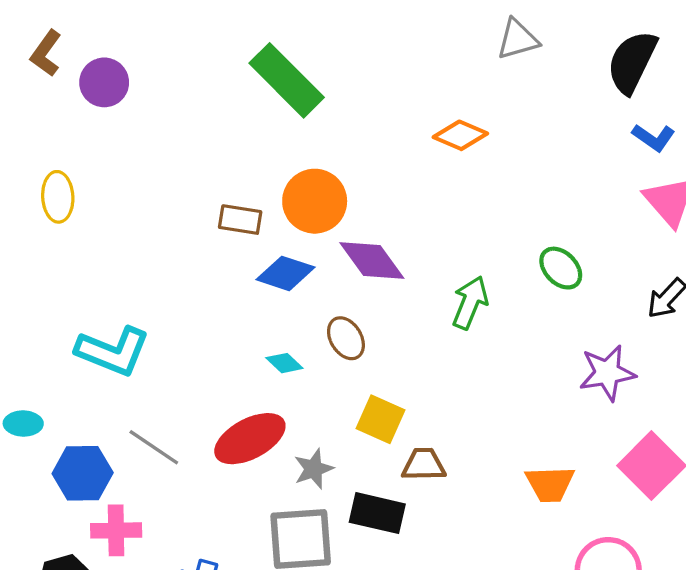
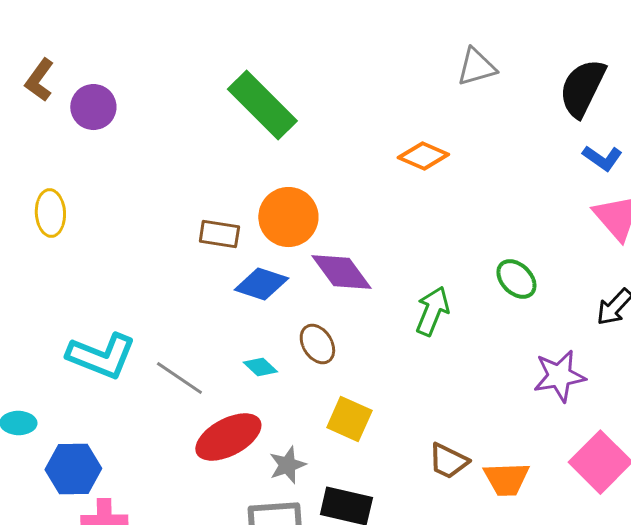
gray line: (154, 447) -> (179, 378), moved
brown trapezoid: (424, 465) -> (448, 461), moved, turned -153

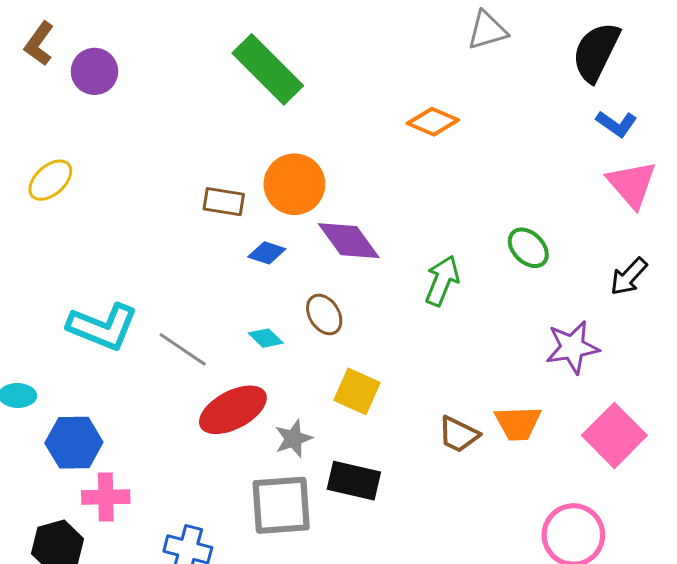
yellow ellipse: (50, 213) -> (50, 180), turned 51
blue diamond: (261, 284) -> (267, 253), size x0.7
orange trapezoid: (506, 479) -> (518, 423), moved

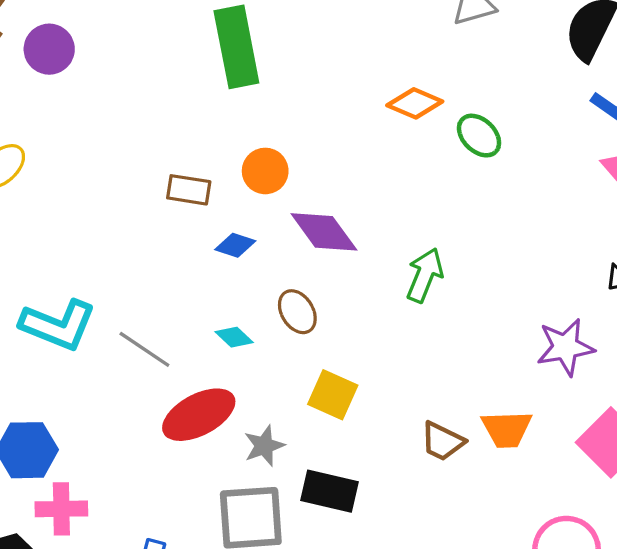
green rectangle: (268, 69) -> (236, 47), turned 34
orange circle: (294, 184) -> (265, 171), size x0.7
green ellipse: (528, 248) -> (479, 136), moved

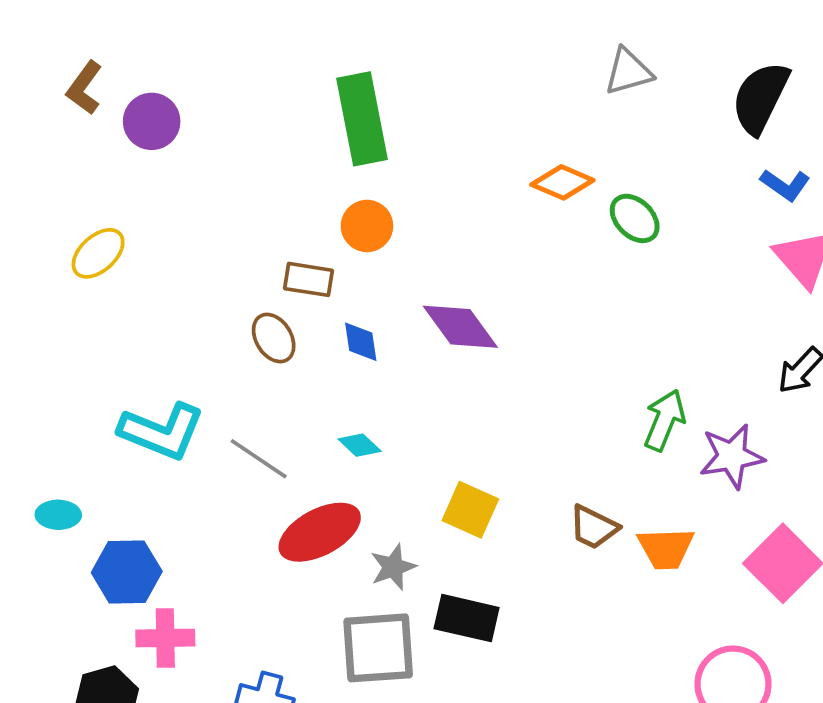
orange circle: (265, 171) -> (367, 226), moved
blue diamond: (235, 245) -> (361, 342), turned 63
green arrow: (425, 275) -> (665, 420), moved
brown ellipse: (297, 312) -> (274, 338), moved
brown trapezoid: (442, 441) -> (594, 527), moved

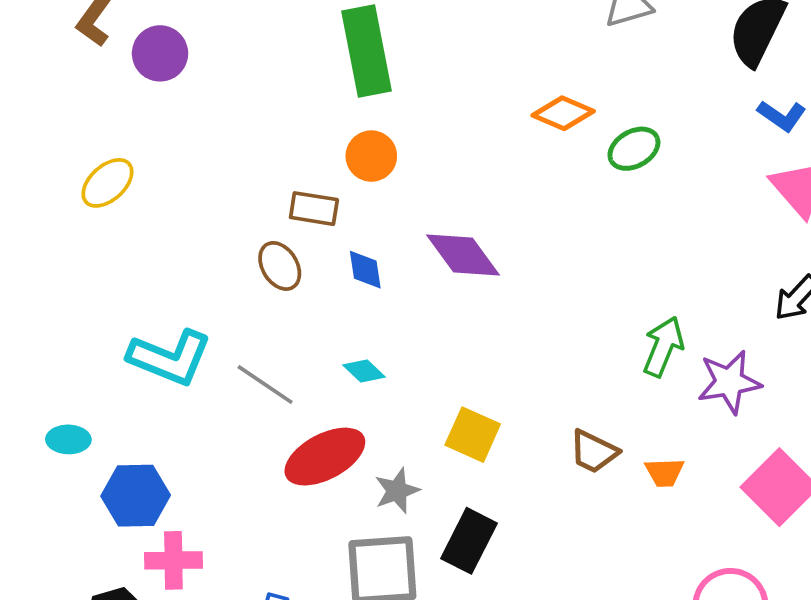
green ellipse: (635, 218) -> (634, 149), turned -75
orange trapezoid: (666, 548) -> (664, 472), size x0.7
black rectangle: (467, 618) -> (469, 541), turned -76

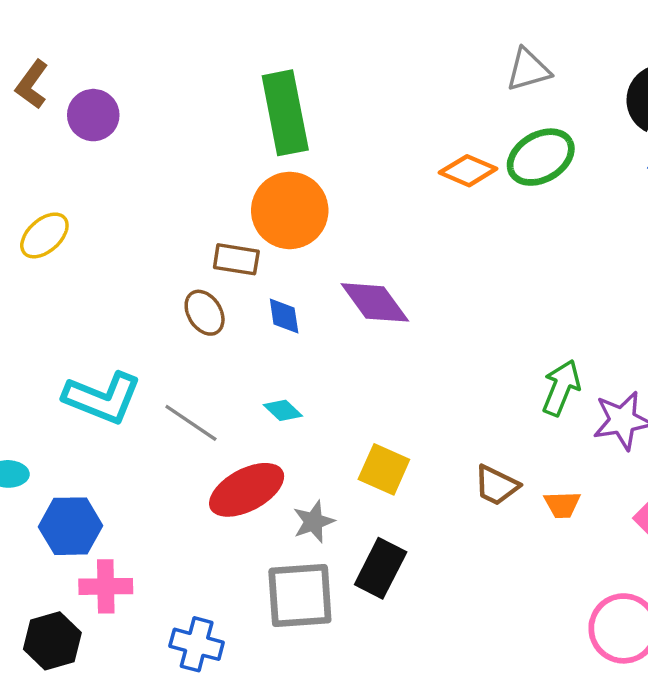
green ellipse: (634, 149) -> (541, 157), moved, size x1.4
orange circle: (371, 156) -> (290, 210), size x1.6

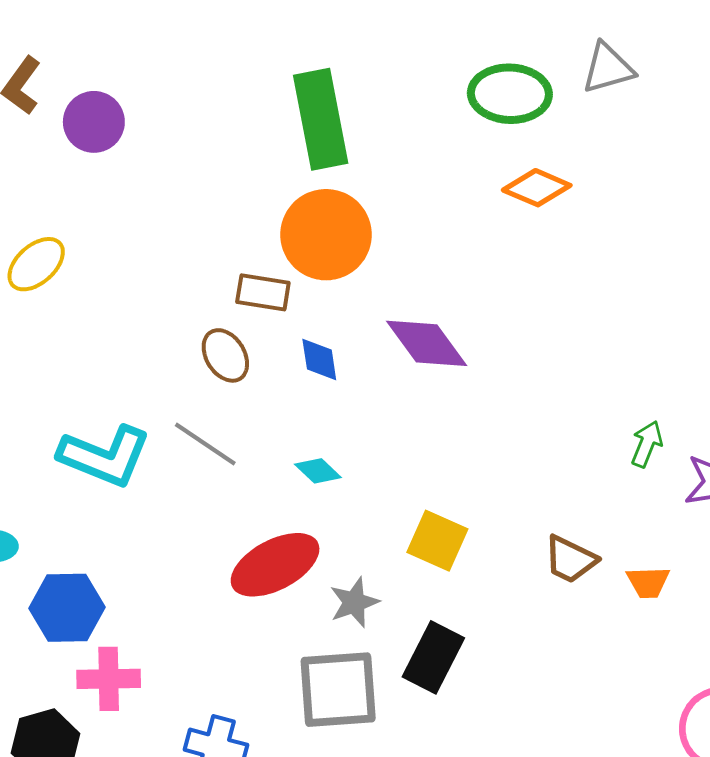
green ellipse: (541, 157) -> (510, 94), moved, turned 32
green arrow: (561, 388) -> (647, 444), size x0.7
gray line: (191, 423) -> (205, 444), moved

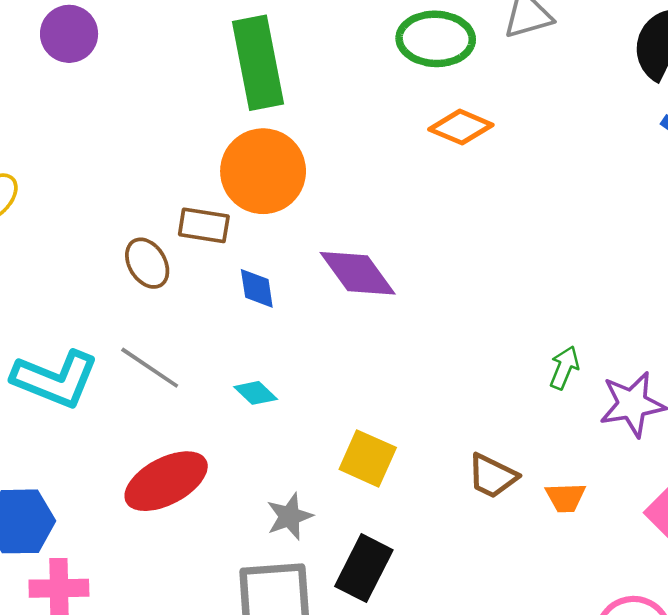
purple circle: (94, 122) -> (69, 34), moved
brown ellipse: (225, 355) -> (147, 263), moved
red ellipse: (275, 565) -> (166, 481), moved

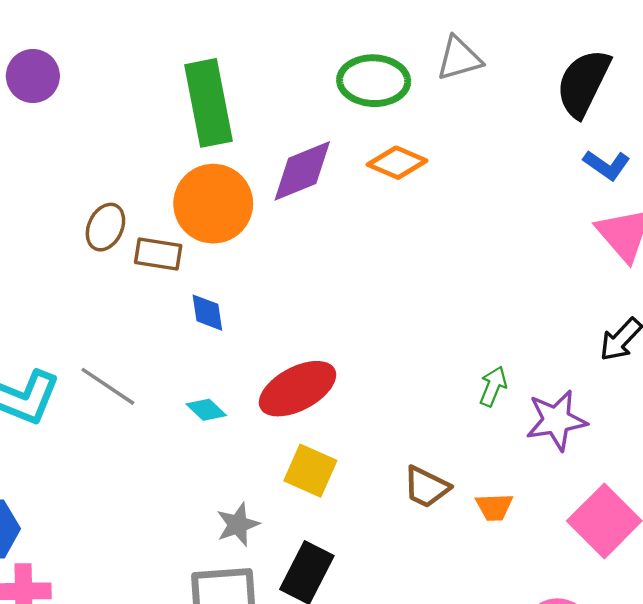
brown ellipse: (147, 263) -> (105, 227), moved, turned 57
purple diamond: (358, 273) -> (302, 171), moved, turned -76
red ellipse: (166, 481) -> (298, 389), moved

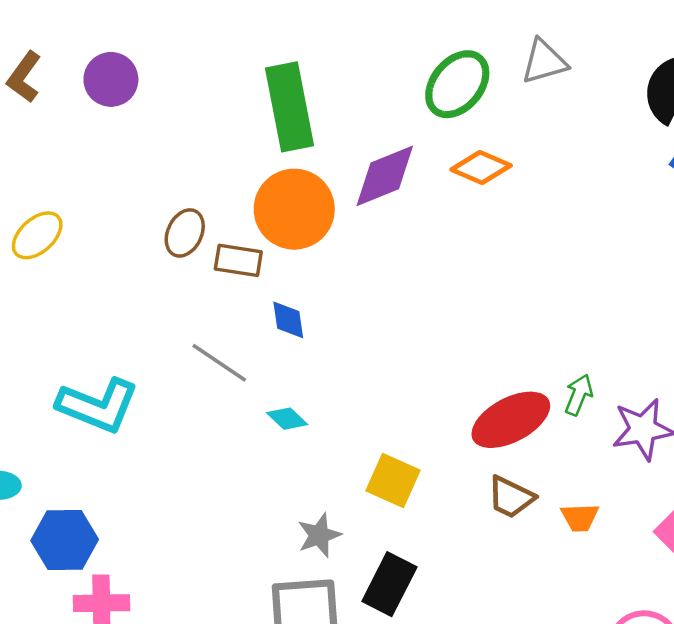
green ellipse: (374, 81) -> (457, 84), turned -52
gray line: (108, 386) -> (219, 363), moved
red ellipse: (298, 389) -> (511, 420), moved

